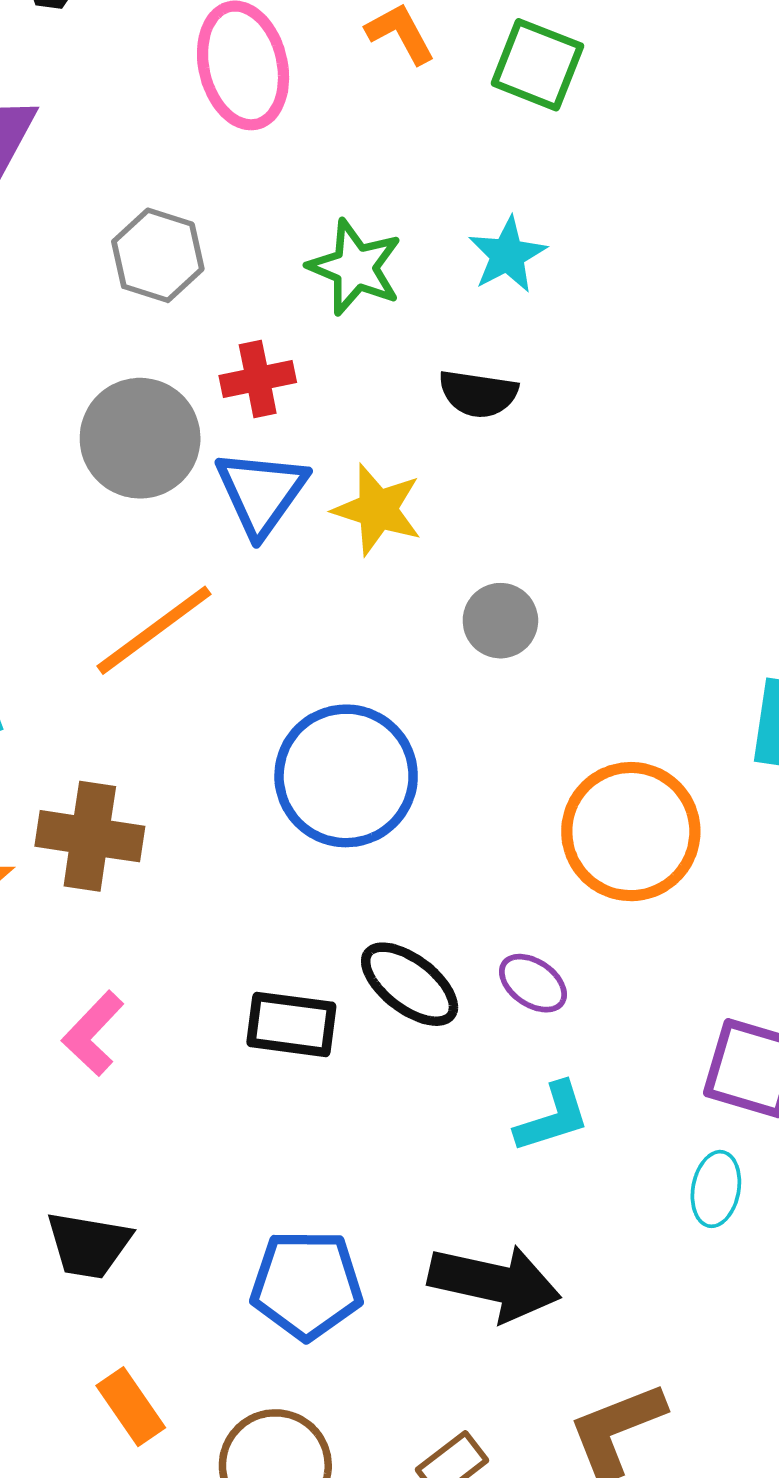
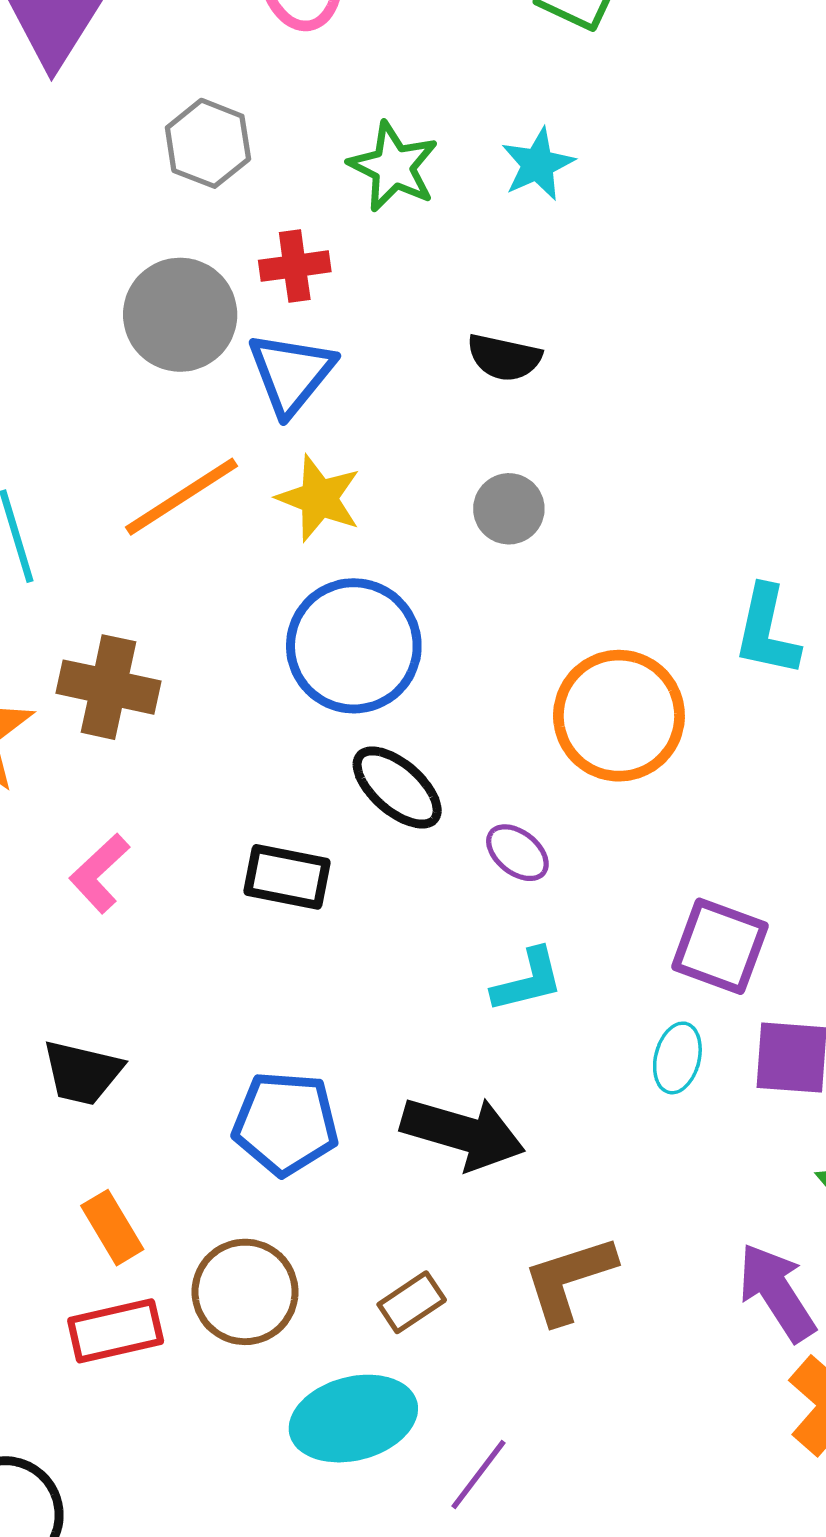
black semicircle: (478, 394) -> (504, 357), moved
yellow star: (377, 510) -> (319, 498), moved
black ellipse: (410, 984) -> (397, 787), moved

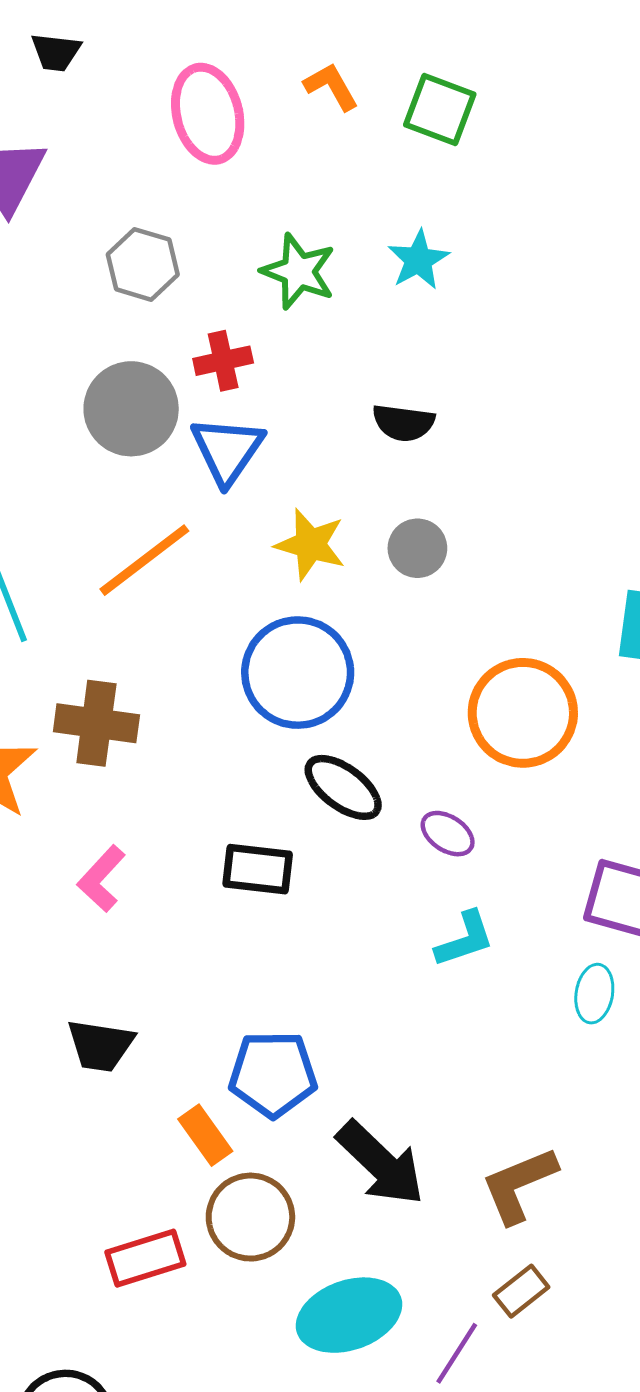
yellow star: (319, 498) -> (310, 545), moved
black arrow: (463, 1133) -> (381, 1163), moved, turned 32
orange rectangle: (112, 1228) -> (205, 1135), moved
brown rectangle: (412, 1302) -> (521, 1291), moved

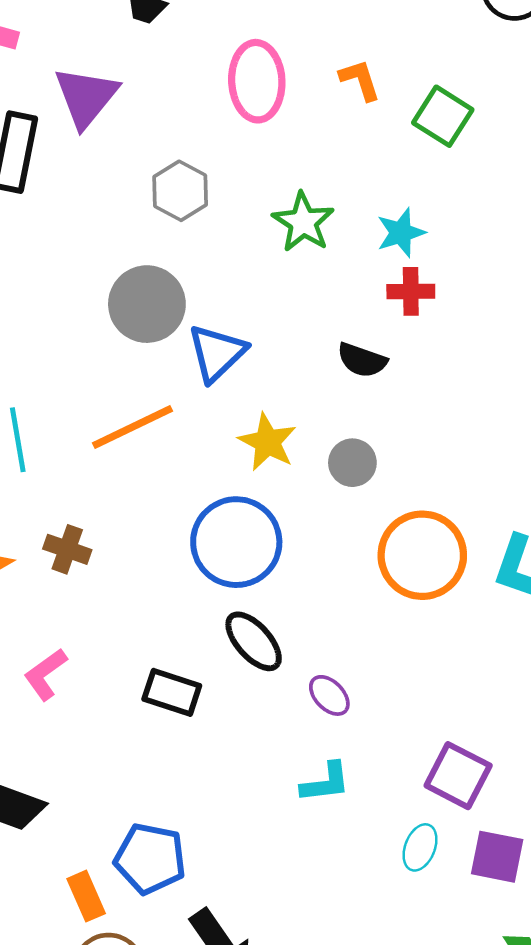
red cross: (223, 361) -> (411, 291), moved
orange circle: (523, 713) -> (422, 555), moved
brown cross: (96, 723) -> (67, 549), size x0.7

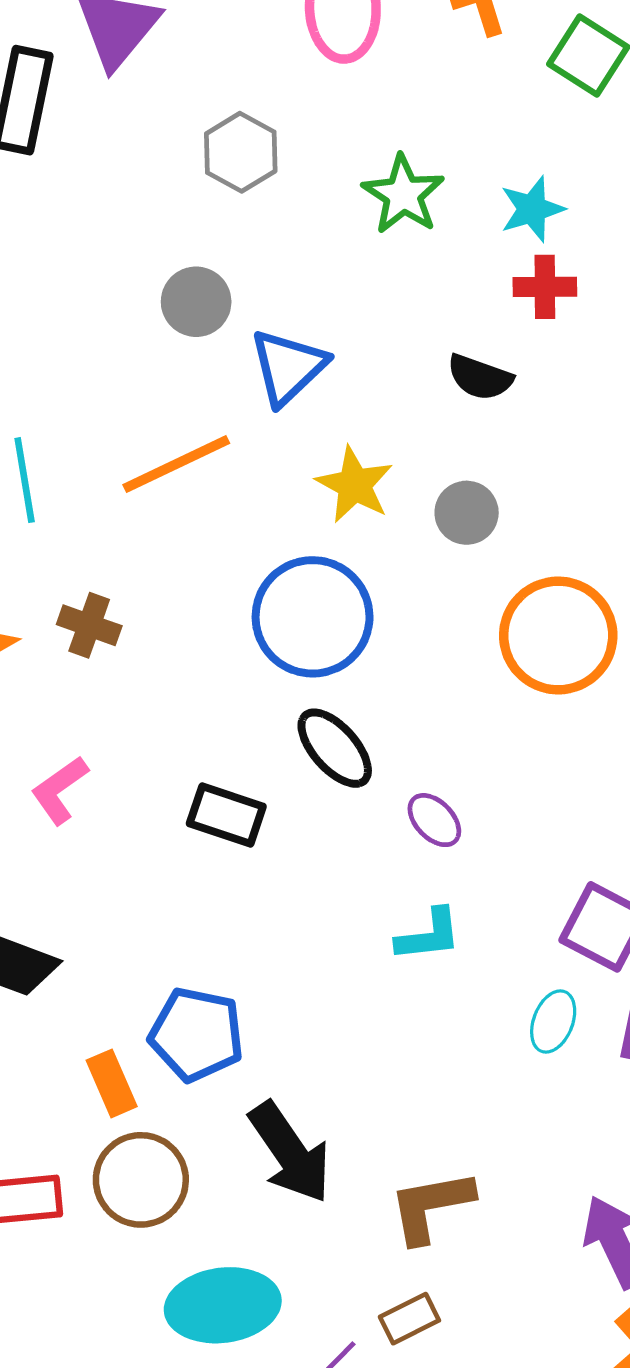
gray circle: (147, 304) -> (196, 302), size x0.7

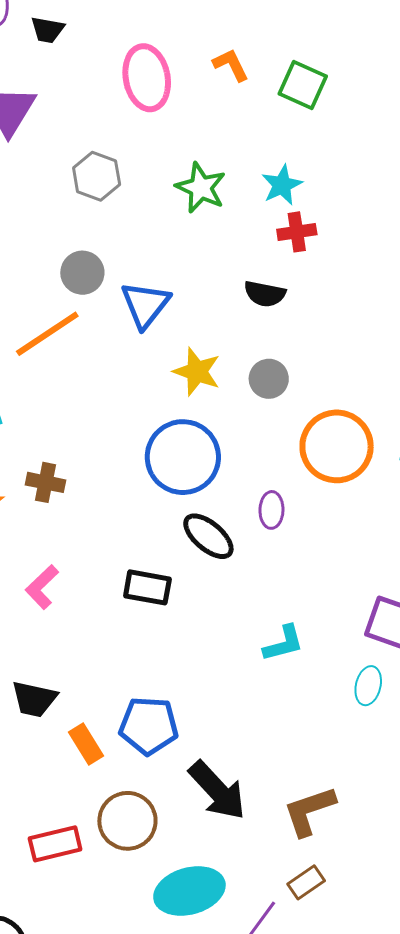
orange line: (176, 464) -> (47, 334), moved
purple ellipse: (434, 820) -> (271, 510), moved, turned 54
orange rectangle: (112, 1083) -> (86, 744), moved

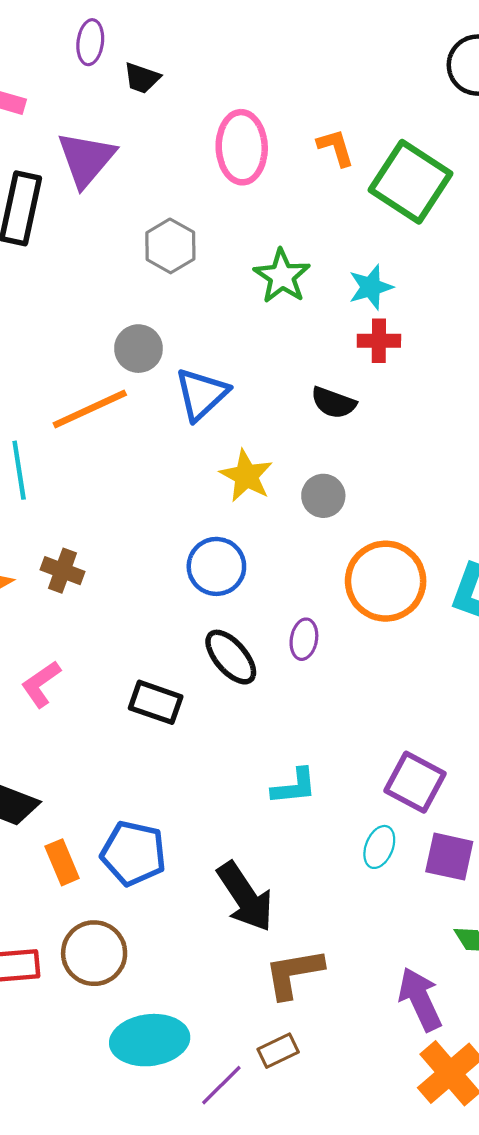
green square: (303, 85) -> (410, 182), size x1.5
blue circle: (183, 457) -> (216, 566), size x0.7
black arrow: (217, 790) -> (245, 897), moved

